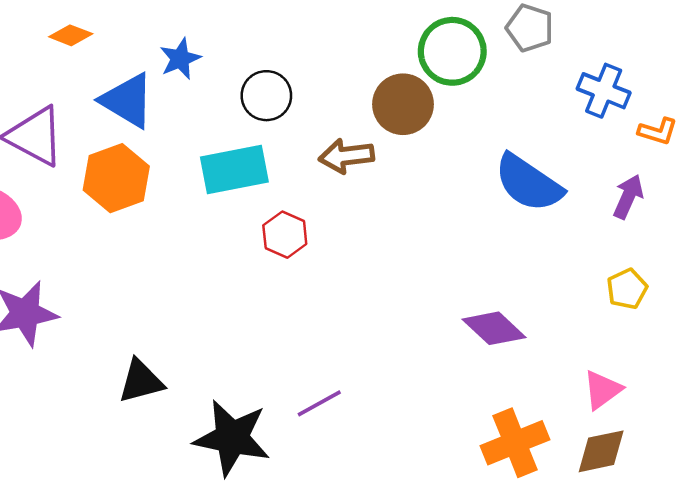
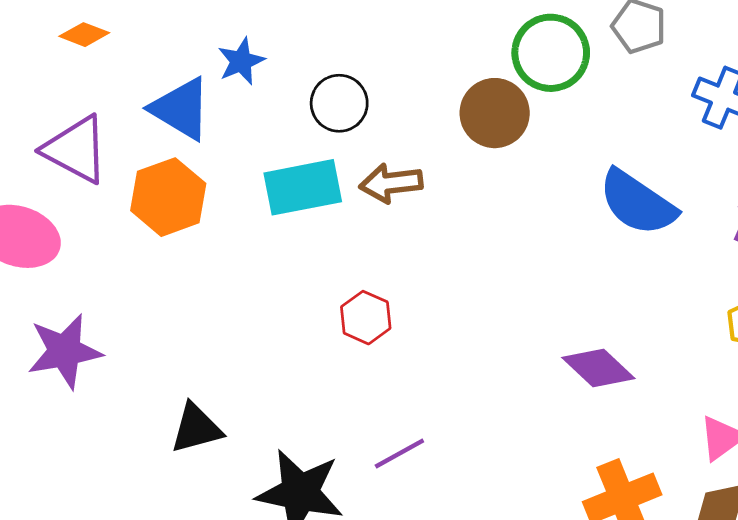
orange diamond: (71, 35) -> (84, 35), moved
brown arrow: (346, 156) -> (391, 183), moved
red hexagon: (285, 235) -> (366, 318), moved

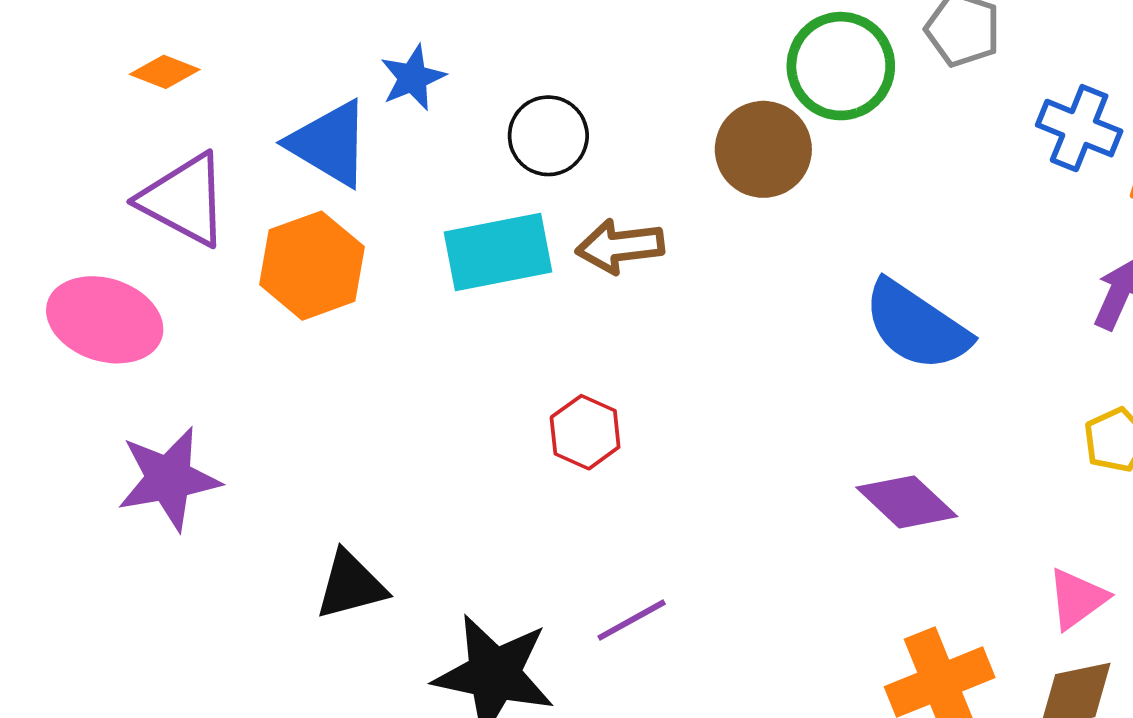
orange diamond: (84, 35) -> (165, 72), moved
blue semicircle: (638, 203) -> (916, 326), moved

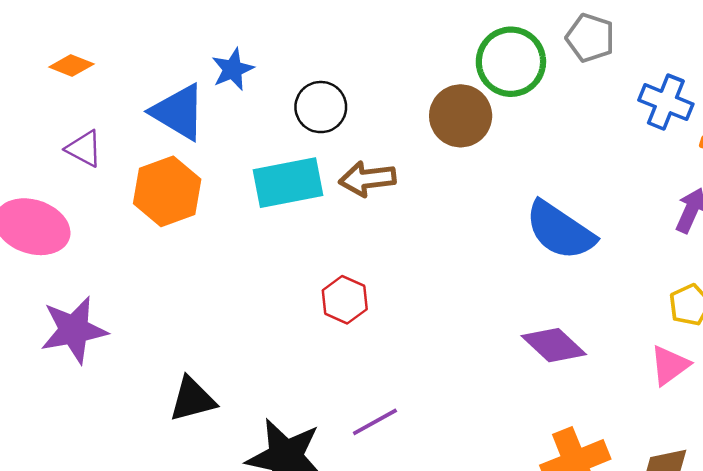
purple triangle: (184, 200) -> (84, 149), size x0.6
pink triangle: (1077, 599) -> (670, 365), moved

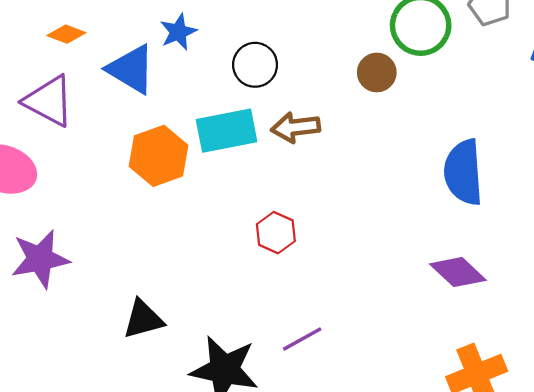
orange diamond: (71, 65) -> (66, 34), moved
brown circle: (461, 116) -> (377, 72), size x0.7
purple triangle: (84, 149) -> (49, 101), size x1.6
orange hexagon: (167, 191) -> (159, 156), moved
blue semicircle: (560, 230) -> (463, 172), turned 52

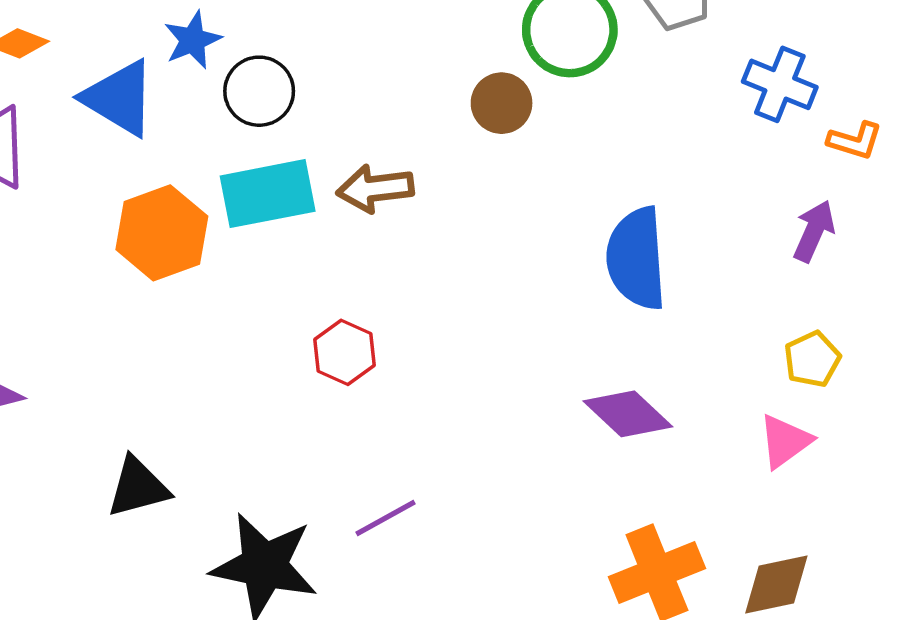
black circle: (255, 65) -> (259, 91), moved

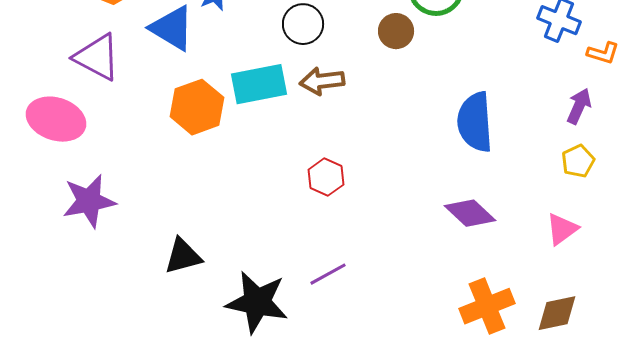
black circle: (259, 91) -> (303, 24), moved
red hexagon: (344, 352) -> (326, 177), moved
yellow pentagon: (812, 359) -> (578, 161), moved

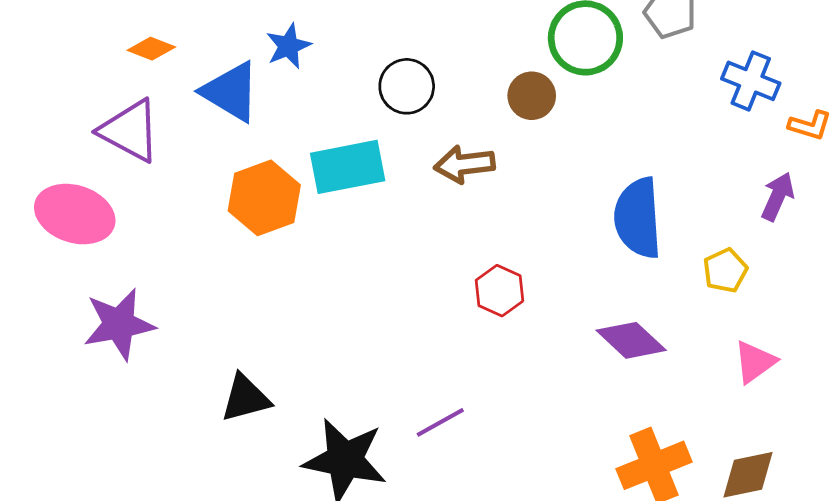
brown arrow: (322, 81) -> (464, 164), moved
yellow pentagon: (578, 161) -> (725, 270), moved
red hexagon: (326, 177) -> (499, 291), moved

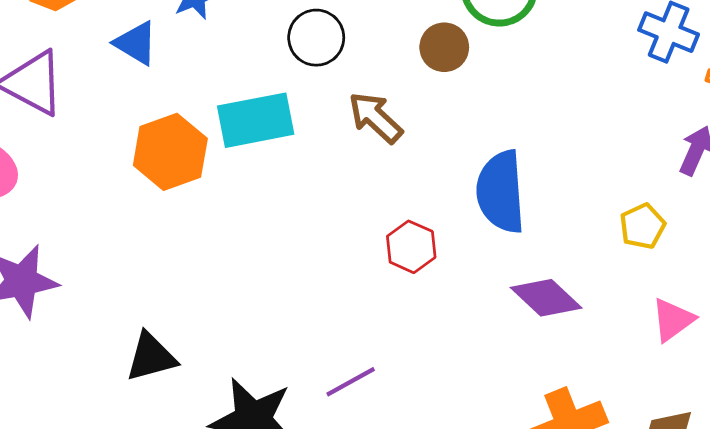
blue triangle: (231, 92) -> (136, 43), size x0.7
brown arrow: (464, 164) -> (375, 117), turned 50
blue semicircle: (638, 218) -> (501, 192), moved

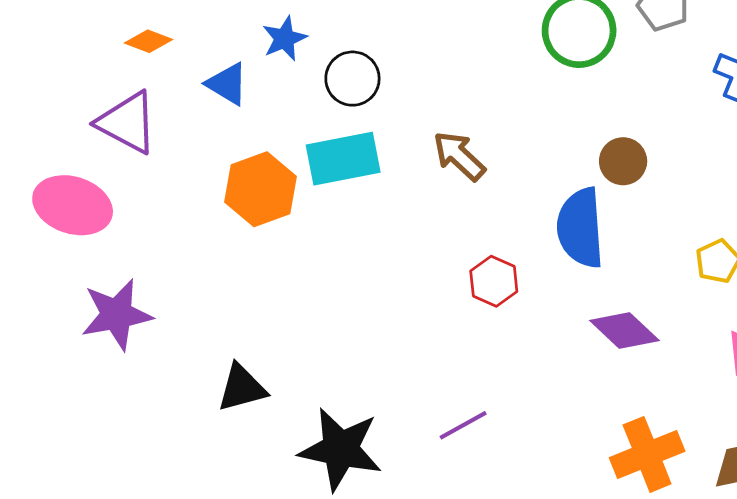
black circle: (316, 38) -> (352, 79), moved
brown circle: (444, 47) -> (623, 161), moved
purple line: (351, 382) -> (463, 425), moved

